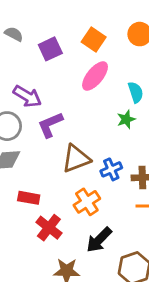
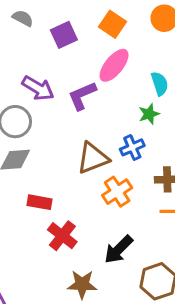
purple L-shape: (50, 125) -> (82, 96), moved
blue cross: (111, 169) -> (132, 147), moved
orange cross: (87, 202) -> (117, 192), moved

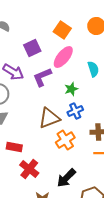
purple square: (64, 35) -> (32, 48), moved
green star: (149, 114) -> (71, 89), moved

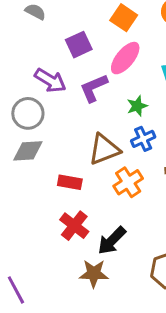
red rectangle: (14, 147) -> (70, 182), moved
black arrow: (66, 178) -> (112, 241), moved

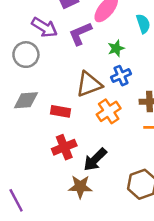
gray diamond: (28, 151) -> (26, 100), moved
red cross: (74, 226) -> (64, 147), turned 30

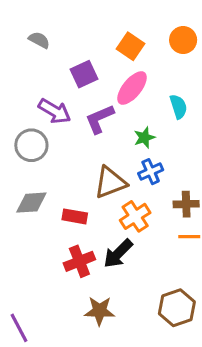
black arrow: (95, 160) -> (118, 254), moved

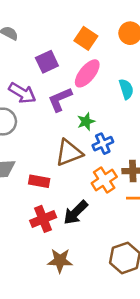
green star: (144, 138) -> (86, 122), moved
orange cross: (135, 216) -> (104, 180), moved

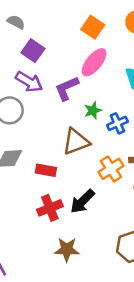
purple square: (47, 62) -> (33, 51), moved, turned -30
blue cross: (103, 144) -> (117, 123), moved

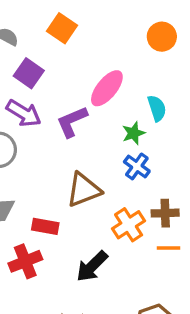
orange square: (93, 27) -> (62, 28), moved
green star: (93, 110) -> (134, 133), moved
blue cross: (117, 123) -> (137, 166), turned -30
red cross: (50, 208) -> (25, 261), moved

